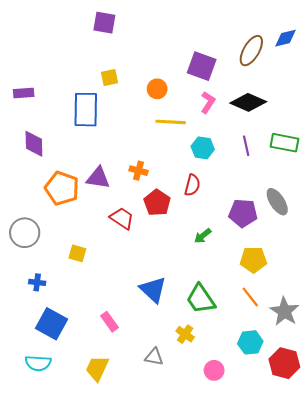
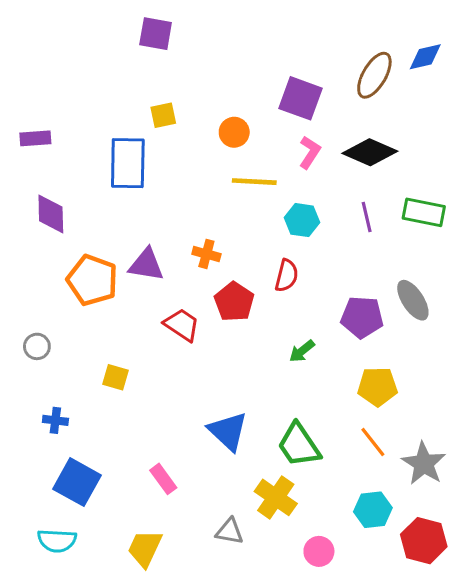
gray circle: (25, 233) -> (37, 346), size x0.6
yellow cross: (185, 334) -> (276, 497), size x1.5

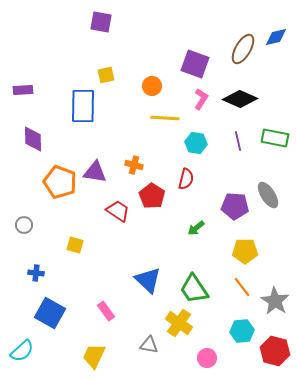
cyan semicircle: (57, 541) -> (22, 351), moved, turned -45

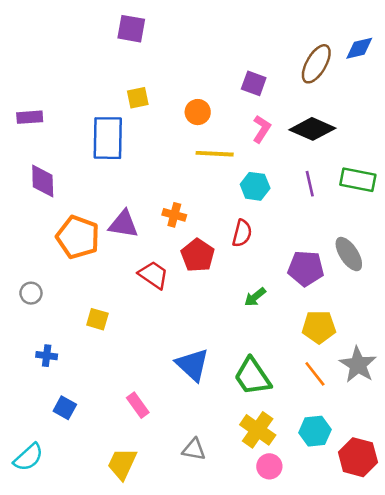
purple square: (195, 64) -> (254, 83), size x0.7
gray star: (275, 301) -> (358, 365), moved
blue square: (50, 313) -> (65, 408), size x0.6
yellow cross: (179, 323) -> (258, 430), moved

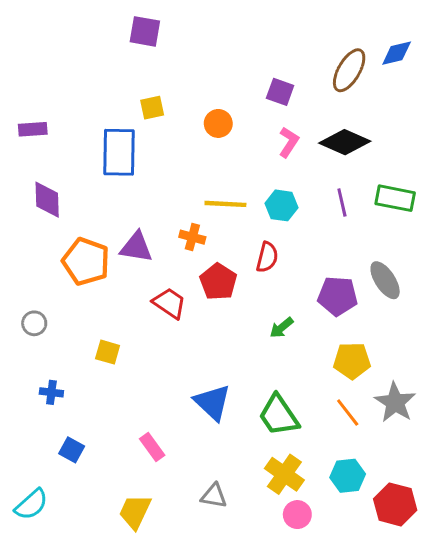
yellow line: (215, 154) -> (225, 204), moved

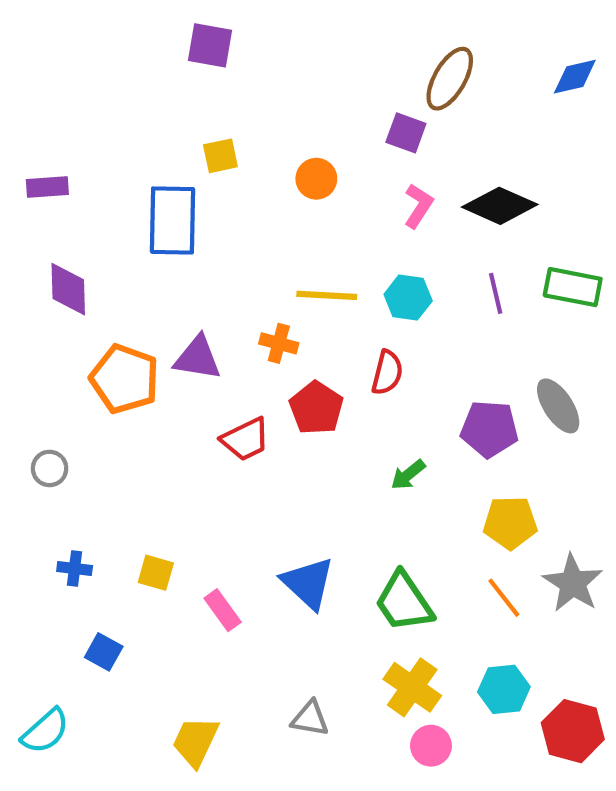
brown ellipse: (349, 70) -> (450, 79), moved
red trapezoid: (169, 303) -> (245, 439), turned 120
yellow square: (108, 352) -> (156, 573), moved
pink rectangle: (152, 447) -> (223, 610), moved

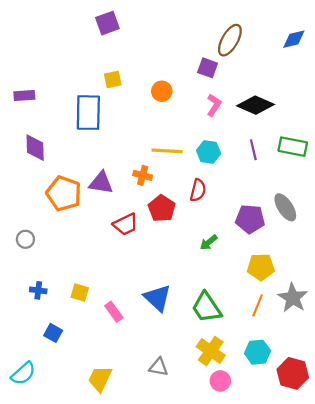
purple square: (210, 45) -> (107, 23), turned -30
orange line: (504, 598) -> (258, 305), turned 60

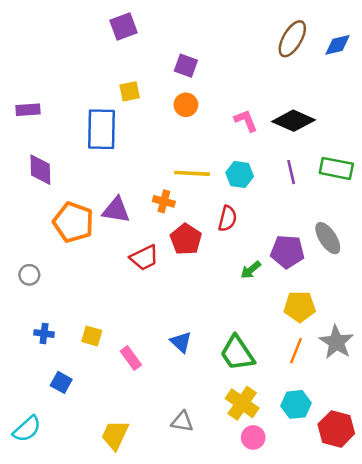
brown ellipse: (230, 40) -> (292, 39), moved
purple square: (208, 68) -> (186, 66), moved
pink L-shape: (214, 105) -> (246, 121), turned -55
green arrow: (209, 242) -> (251, 270), moved
blue triangle: (158, 298) -> (181, 342), size x0.7

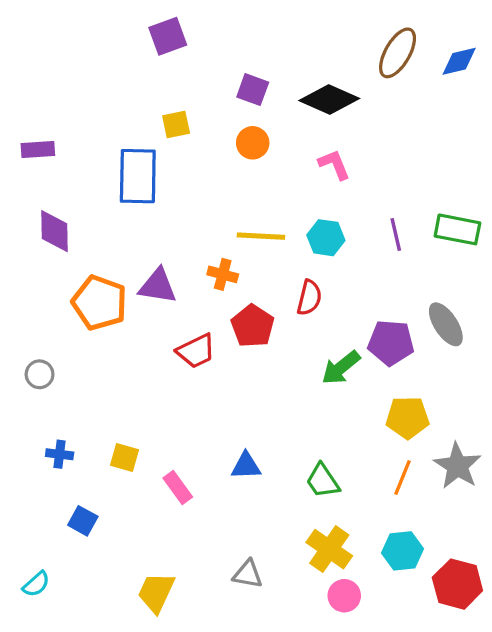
black diamond: (294, 121) -> (329, 100), moved
green arrow: (251, 270) -> (341, 368), size x1.4
blue triangle: (181, 342) -> (246, 466), turned -45
green trapezoid: (237, 353) -> (323, 481), size x0.7
cyan semicircle: (27, 429) -> (36, 584), size x0.7

